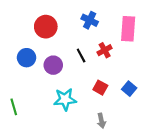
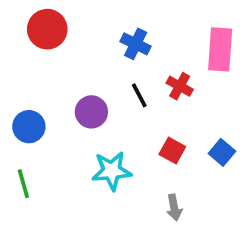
blue cross: (90, 20) -> (136, 44), moved
red circle: (46, 27) -> (47, 29), moved
red cross: (105, 50) -> (180, 86), turned -32
blue circle: (27, 58) -> (29, 127), moved

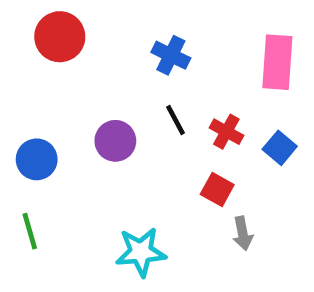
red cross: (180, 86) -> (226, 132), moved
blue square: (222, 152) -> (280, 148), moved
cyan star: (112, 171) -> (141, 252), moved
gray arrow: (174, 208) -> (243, 233), moved

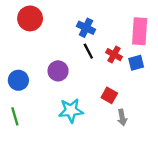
black line: (176, 120) -> (88, 51), moved
red cross: (226, 132) -> (114, 55), moved
blue square: (280, 148) -> (136, 63), moved, turned 35
cyan star: (141, 252) -> (71, 111), moved

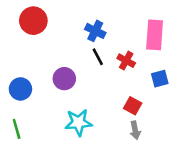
blue square: (136, 63) -> (160, 79), moved
red square: (109, 95) -> (133, 106), moved

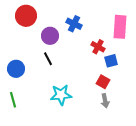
black line: (98, 57) -> (48, 59), moved
purple circle: (64, 79) -> (50, 36), moved
blue square: (160, 79) -> (111, 61), moved

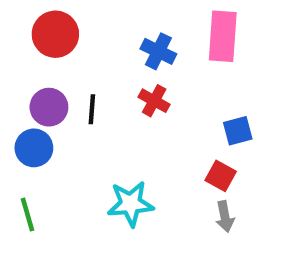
pink rectangle: (120, 27) -> (223, 36), moved
purple circle: (50, 36) -> (49, 107), moved
red cross: (98, 47) -> (154, 101), moved
black line: (48, 59) -> (92, 109), moved, turned 32

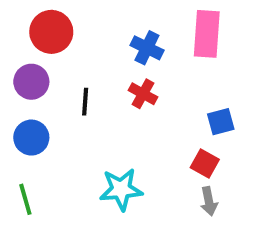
purple circle: (49, 107) -> (31, 82), moved

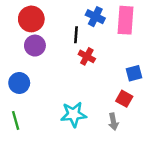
blue cross: (147, 48) -> (95, 17), moved
purple circle: (31, 82) -> (35, 46), moved
black line: (85, 102) -> (76, 35), moved
gray arrow: (209, 201) -> (113, 122), moved

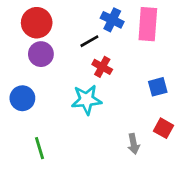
black line: (76, 35) -> (89, 41), turned 56
red square: (124, 99) -> (163, 128), moved
cyan star: (74, 114) -> (87, 100), moved
green line: (16, 120) -> (40, 148), moved

